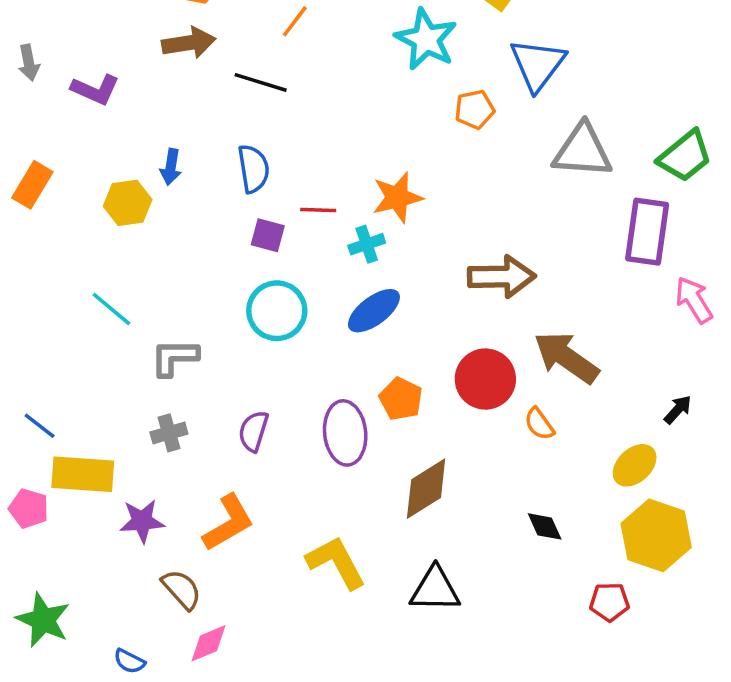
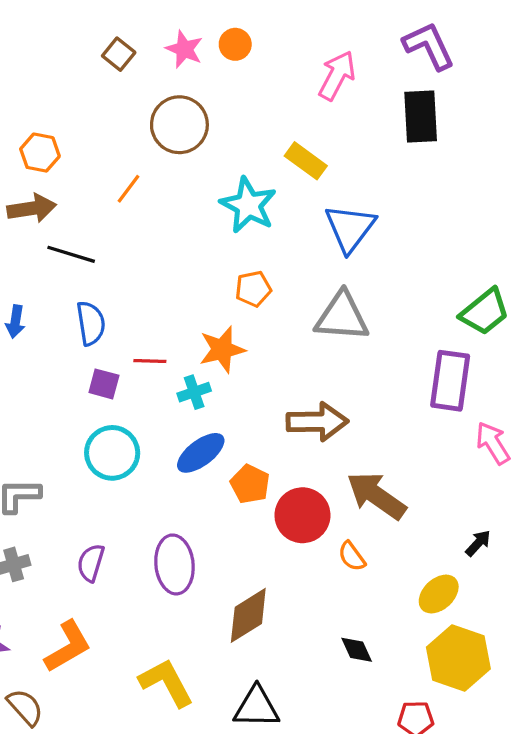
black line: (261, 82) -> (71, 254), moved
orange pentagon: (475, 109) -> (253, 289), moved
gray triangle: (582, 151) -> (342, 317), moved
orange pentagon: (401, 399) -> (250, 484), moved

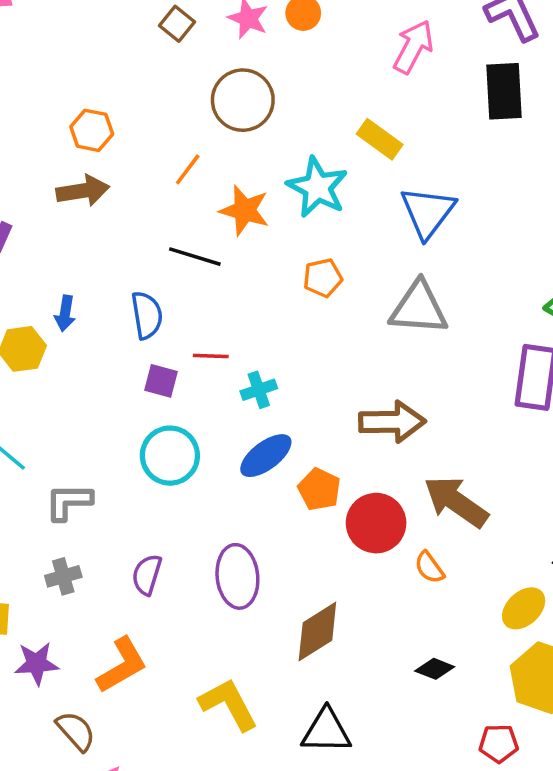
black line: (71, 254) -> (195, 257), moved
orange star: (222, 350) -> (245, 210), moved, turned 30
black diamond: (357, 650) -> (435, 669), turned -44

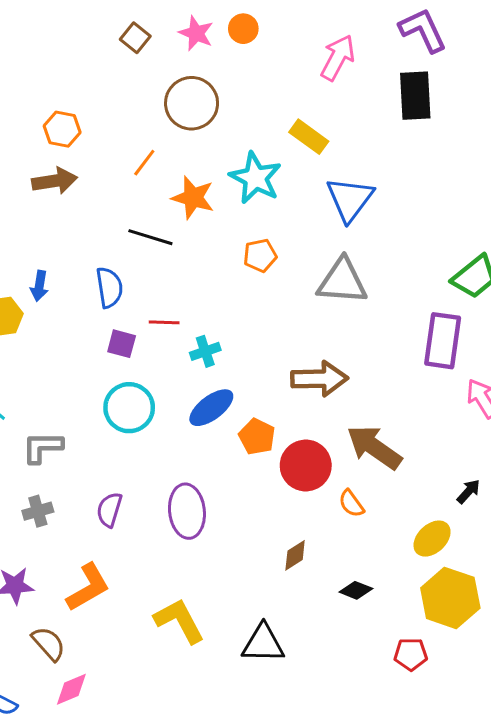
brown diamond: (317, 631) -> (295, 555), moved, size x0.6

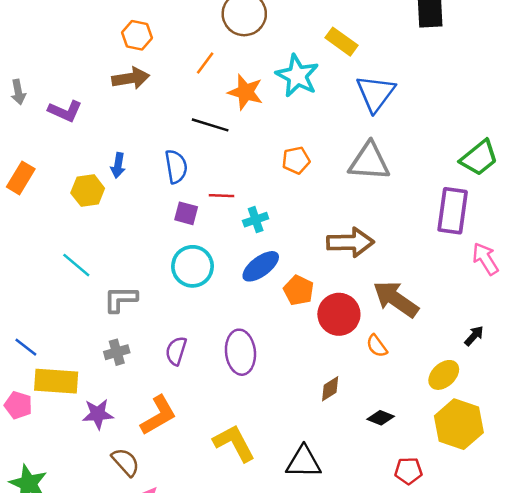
orange pentagon: (260, 255) -> (296, 160), moved
red pentagon: (411, 654) -> (408, 471), moved

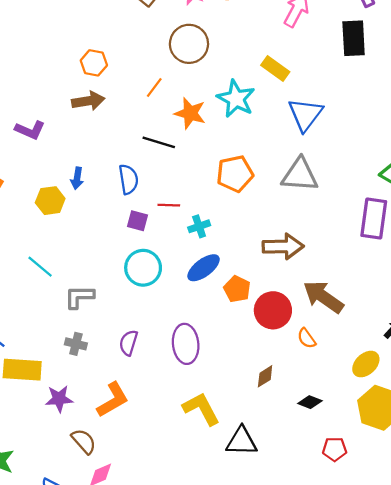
orange pentagon: (296, 160) -> (235, 174), size x1.5
gray cross: (117, 352) -> (76, 344), turned 30
yellow L-shape: (234, 443) -> (201, 409), moved

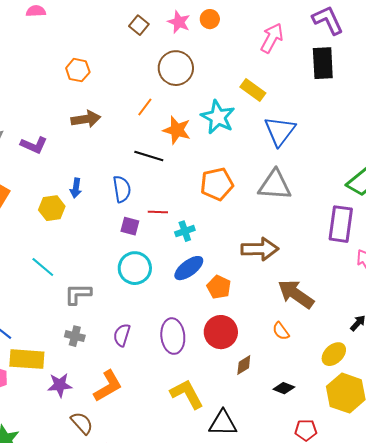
orange hexagon: (94, 63) -> (78, 70), moved
red circle: (273, 310) -> (221, 332), moved

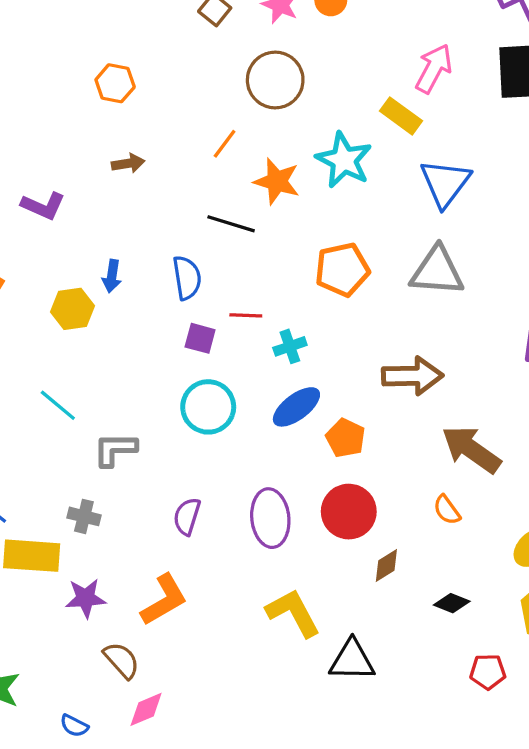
pink arrow: (272, 38) -> (434, 69), moved
brown arrow: (86, 119) -> (128, 163), size x0.7
gray cross: (75, 336) -> (84, 516), moved

